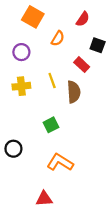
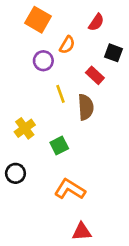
purple circle: (21, 52) -> (43, 61), moved
yellow cross: (21, 86) -> (25, 128), moved, turned -30
red triangle: (44, 199) -> (82, 232), moved

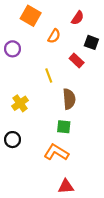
purple circle: (43, 61) -> (13, 49), moved
brown semicircle: (86, 107) -> (69, 99), moved
green square: (59, 146) -> (64, 127), moved, turned 32

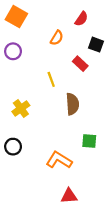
orange square: (31, 16) -> (16, 17), moved
green square: (64, 127) -> (89, 141), moved

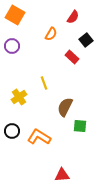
black square: (96, 45) -> (86, 40), turned 32
yellow line: (51, 79) -> (44, 83), moved
brown semicircle: (72, 104) -> (65, 107), moved, turned -150
orange L-shape: (59, 160) -> (39, 137), moved

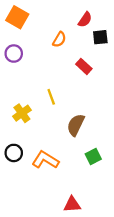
black square: (86, 40) -> (100, 37), moved, turned 32
green square: (80, 126) -> (93, 156), moved, turned -32

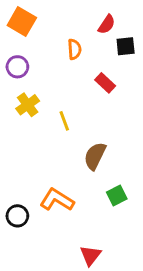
orange semicircle: (59, 39) -> (74, 49), turned -35
yellow cross: (22, 113) -> (28, 105), moved
black circle: (14, 153) -> (17, 216), moved
red triangle: (72, 204) -> (91, 255), turned -48

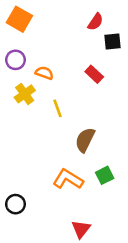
orange semicircle: (74, 49) -> (44, 73), moved, turned -66
orange L-shape: (57, 200) -> (68, 179), moved
black circle: (17, 216) -> (15, 204), moved

